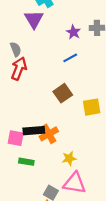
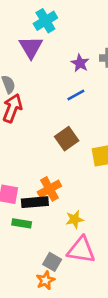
black rectangle: (34, 131) -> (35, 202), moved

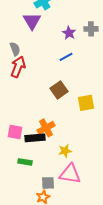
green rectangle: (22, 223) -> (25, 162), moved
gray square: (52, 262) -> (48, 183), turned -32

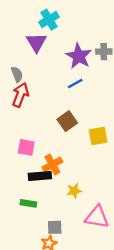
purple star: (69, 33) -> (79, 56), size x1.6
pink square: (15, 132) -> (26, 147), moved
pink triangle: (70, 174) -> (97, 217), moved

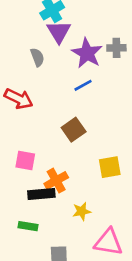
purple triangle: (36, 42) -> (59, 32), moved
gray semicircle: (17, 74) -> (37, 57), moved
red arrow: (20, 95) -> (19, 99), turned 95
yellow square: (98, 136) -> (110, 167), moved

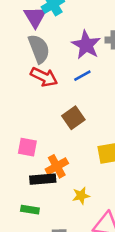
purple triangle: (59, 32) -> (35, 17), moved
gray semicircle: (37, 57) -> (39, 49), size x1.6
red arrow: (19, 99) -> (44, 77), moved

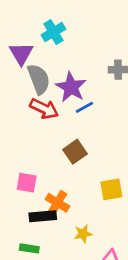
purple triangle: (35, 17) -> (21, 54), moved
purple star: (86, 45) -> (71, 87), moved
orange cross: (57, 166) -> (58, 203), turned -30

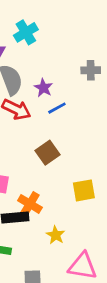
purple star: (71, 87) -> (43, 88), size x0.6
yellow star: (83, 234) -> (56, 235), turned -30

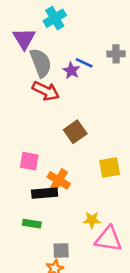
blue line: (57, 108) -> (84, 63), moved, turned 54
yellow star: (56, 235) -> (92, 220), moved, turned -30

